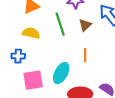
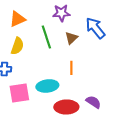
yellow semicircle: (31, 33) -> (17, 46), turned 96
cyan ellipse: (61, 73) -> (47, 86), turned 55

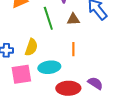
brown triangle: (71, 38) -> (73, 19), turned 40
yellow semicircle: (17, 46) -> (31, 47), moved

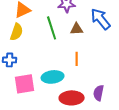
yellow semicircle: (31, 47) -> (17, 32), moved
purple semicircle: (95, 83) -> (99, 93), turned -112

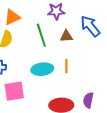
cyan ellipse: (53, 77) -> (42, 69), moved

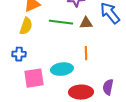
green line: (41, 35) -> (61, 22), turned -65
cyan ellipse: (42, 69) -> (62, 69), moved

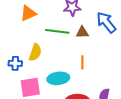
yellow semicircle: (26, 26) -> (35, 52), moved

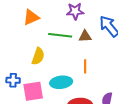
blue cross: (15, 63) -> (13, 80), moved

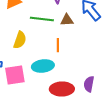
orange line: (85, 66) -> (58, 45), moved

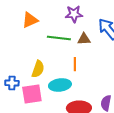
yellow semicircle: (20, 40) -> (38, 69), moved

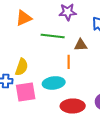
brown triangle: (84, 39) -> (81, 45), moved
yellow semicircle: (38, 69) -> (22, 67), moved

